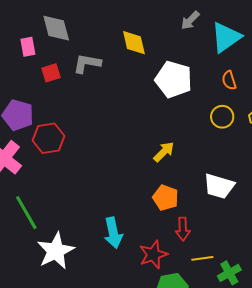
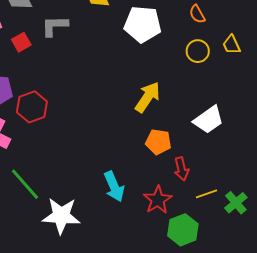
yellow arrow: (164, 152) -> (148, 97), size x1.4
white trapezoid: (219, 186) -> (209, 120), turned -40
white star: (56, 251) -> (61, 216), turned -30

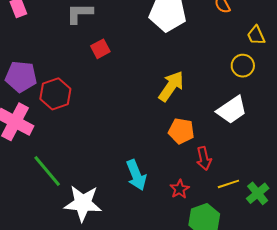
red square: (21, 42) -> (100, 49), moved
yellow circle: (198, 51) -> (243, 66), moved
red star: (158, 200) -> (180, 189), size x0.7

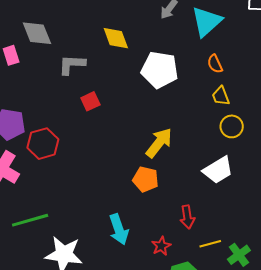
yellow trapezoid: (256, 35) -> (221, 96), moved
orange pentagon: (181, 131) -> (146, 179), moved
green line: (47, 171) -> (30, 220), turned -69

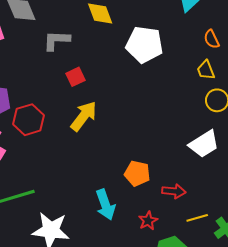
orange semicircle: (215, 64) -> (212, 39), moved
yellow arrow: (159, 143) -> (84, 116), moved
orange pentagon: (146, 179) -> (137, 173), moved
red arrow: (187, 217) -> (174, 191), turned -75

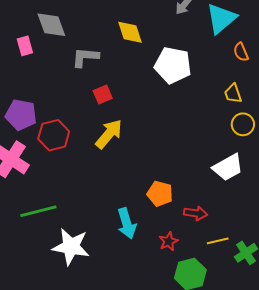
orange semicircle: (212, 39) -> (241, 52), moved

